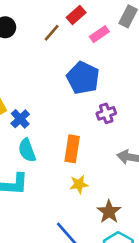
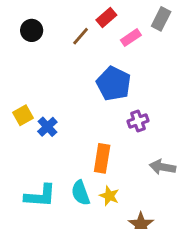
cyan semicircle: (27, 150) -> (81, 193), moved
yellow star: (79, 184) -> (109, 196), turned 30

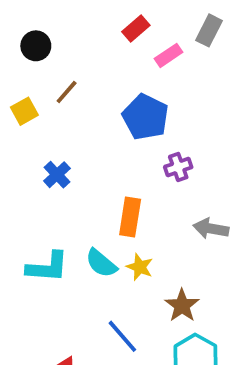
brown line: (81, 36) -> (67, 92), moved
yellow square: (23, 115) -> (24, 111), moved
cyan semicircle: (81, 193) -> (101, 263), turned -30

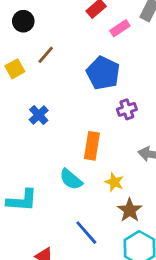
cyan L-shape: (47, 267) -> (22, 200), moved
yellow star: (140, 267) -> (114, 182), moved

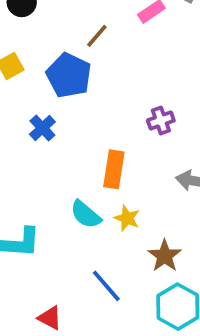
brown line: (46, 55) -> (97, 36), moved
blue pentagon: (103, 73) -> (69, 75), moved
yellow star: (114, 182) -> (127, 218), moved

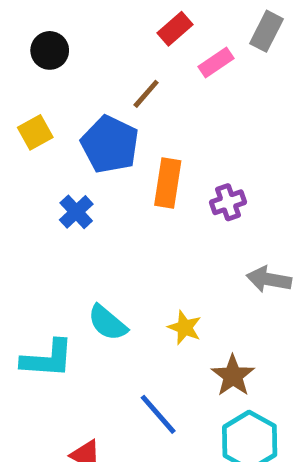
orange rectangle: (114, 169) -> (168, 183), moved
cyan semicircle: (86, 214) -> (108, 323), moved

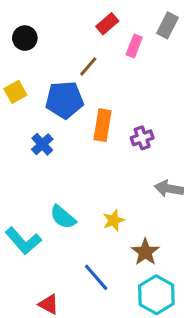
pink rectangle: (216, 62) -> (134, 46), turned -35
blue pentagon: (110, 144) -> (64, 100), turned -30
yellow star: (185, 328) -> (114, 220), turned 30
cyan L-shape: (47, 359) -> (23, 241), turned 45

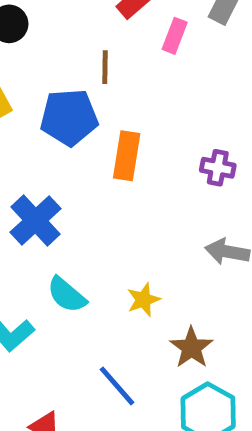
brown line: (88, 67) -> (105, 67), turned -40
purple cross: (142, 138) -> (218, 168), moved, turned 30
blue cross: (42, 144) -> (35, 220), moved, size x1.5

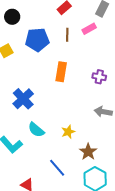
pink rectangle: (175, 36) -> (89, 29), moved, turned 40
brown line: (105, 67) -> (67, 35), moved
blue pentagon: (69, 117) -> (37, 40), moved

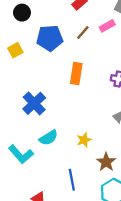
brown line: (67, 35) -> (83, 33), turned 40
cyan semicircle: (36, 130) -> (49, 138), turned -72
blue line: (57, 168) -> (72, 180), turned 30

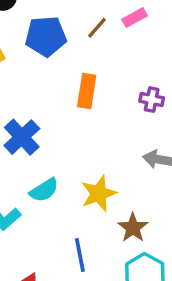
yellow star: (84, 140) -> (99, 193), size x1.5

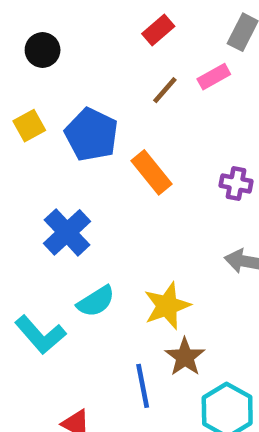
blue pentagon: (46, 36) -> (91, 135), moved, turned 30
orange rectangle: (87, 91) -> (152, 172), turned -48
brown star: (133, 228) -> (185, 357), moved

